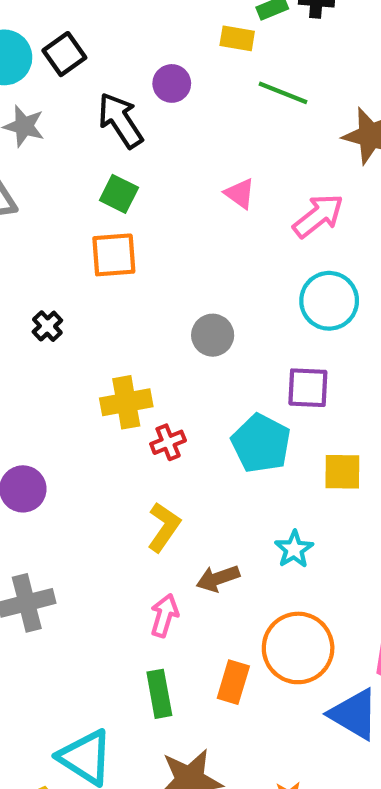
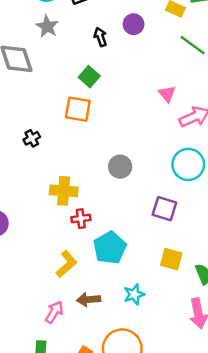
black arrow: (120, 120) -> (100, 37), size x0.6
pink triangle: (240, 193) -> (167, 94), moved
cyan pentagon: (261, 443) -> (110, 248), moved

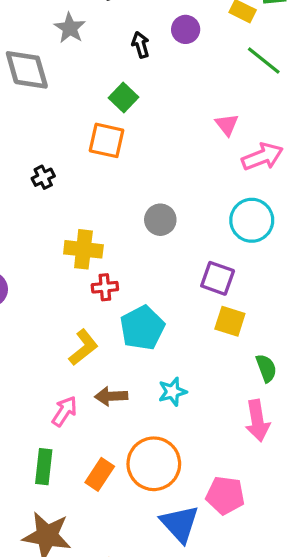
yellow square: (171, 259) -> (230, 321), moved

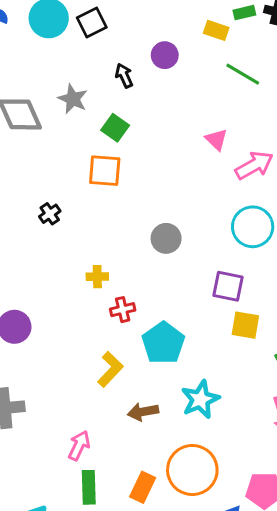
gray star: (70, 28) -> (73, 99), moved
yellow cross: (83, 249) -> (97, 277), size x0.6
cyan star: (172, 392) -> (200, 399), size x1.4
pink arrow: (65, 411) -> (79, 445), moved

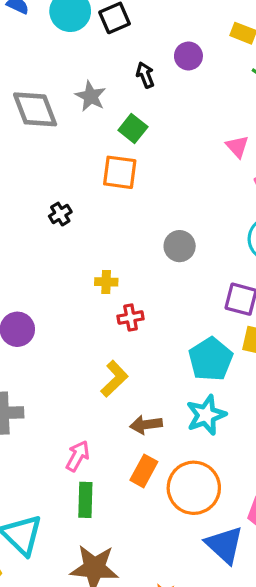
cyan pentagon: (163, 343) -> (211, 359), moved
orange rectangle: (143, 487) -> (144, 471), moved

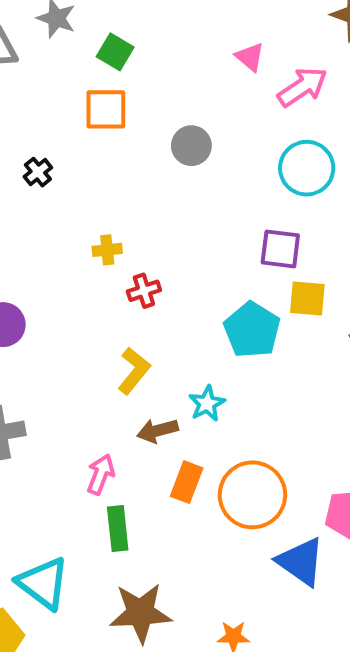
gray circle: (180, 246) -> (191, 146), moved
cyan star: (206, 415) -> (207, 404), moved, size x0.7
brown arrow: (146, 425) -> (157, 431), moved

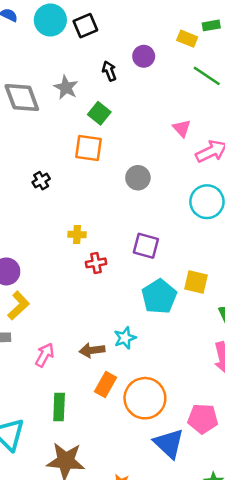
purple square: (280, 249) -> (146, 246), moved
yellow L-shape: (134, 371) -> (19, 306), moved
pink arrow: (101, 474) -> (45, 355), moved

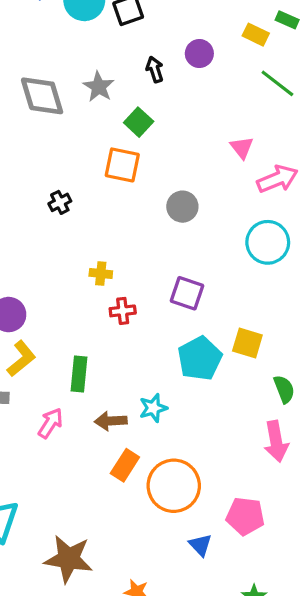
green rectangle: (211, 25) -> (287, 20), turned 30
green rectangle: (59, 407) -> (79, 374), moved
blue triangle: (169, 444) -> (200, 545), size x0.6

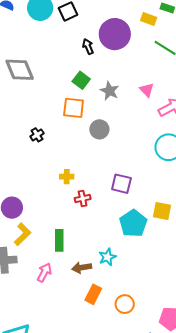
purple circle: (199, 54) -> (115, 34), size x1.8
gray star: (99, 87) -> (110, 91), moved
gray circle: (182, 207) -> (99, 129), moved
orange circle: (174, 486) -> (125, 304), size x0.6

